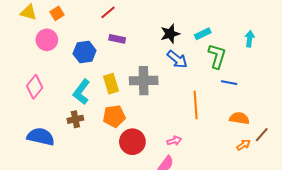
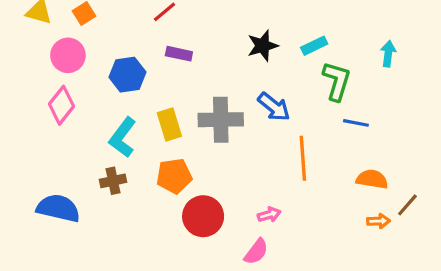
blue arrow: (177, 59) -> (274, 107), moved
pink diamond: (35, 87) -> (62, 105), moved
orange arrow: (243, 145) -> (378, 221), turned 32

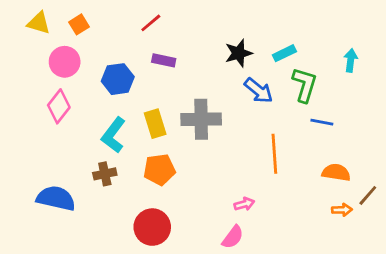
blue arrow: (274, 107) -> (259, 91), moved
red circle: (203, 216) -> (152, 227), moved

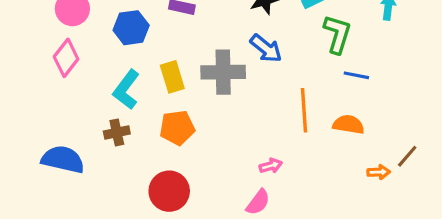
blue arrow: (259, 91) -> (266, 48), moved
orange semicircle: (336, 172) -> (348, 125), moved

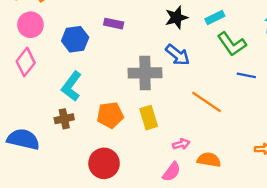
green L-shape: (337, 34) -> (232, 44), turned 128
yellow rectangle: (172, 77) -> (149, 118), moved
orange line: (304, 110) -> (206, 102), turned -52
orange semicircle: (348, 125) -> (209, 160), moved

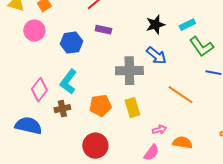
pink diamond: (26, 62) -> (39, 90), moved

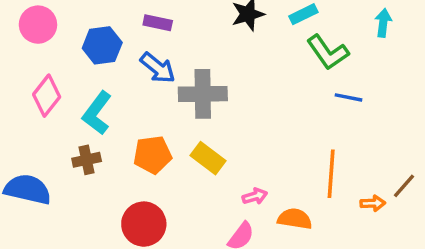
blue arrow: (156, 56) -> (158, 68), moved
pink diamond: (39, 90) -> (47, 96), moved
orange line: (180, 95) -> (331, 174), moved, turned 60
yellow rectangle: (132, 108) -> (208, 158), turned -36

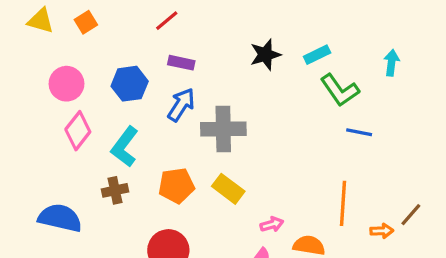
pink circle: (38, 25) -> (66, 84), moved
blue arrow: (158, 68) -> (181, 105), turned -96

